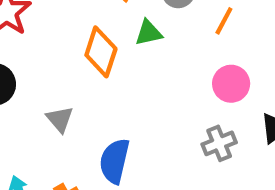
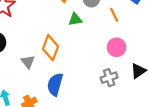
orange line: (224, 21) -> (114, 15), turned -56
orange diamond: (101, 52) -> (51, 48), moved

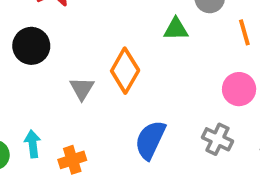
gray cross: (109, 78) -> (217, 139), turned 35
blue semicircle: (55, 84) -> (150, 140), moved

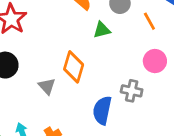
gray cross: (217, 139) -> (132, 91), moved

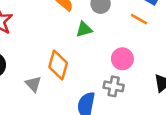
orange line: (149, 21) -> (139, 19), moved, turned -30
pink circle: (155, 61) -> (122, 59), moved

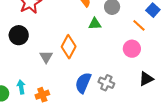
pink circle: (122, 59) -> (132, 49), moved
gray cross: (114, 86) -> (106, 83), moved

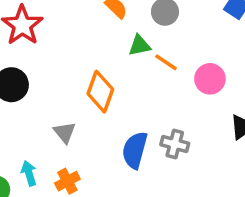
orange line: (139, 25) -> (166, 62), moved
gray triangle: (46, 57) -> (65, 132), moved

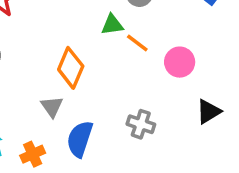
gray triangle: (65, 132) -> (52, 107), moved
blue semicircle: (135, 150) -> (80, 139), moved

